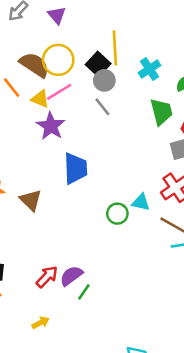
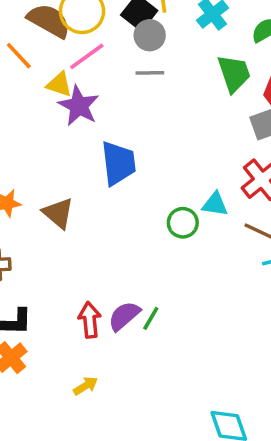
yellow triangle: (40, 99) -> (59, 84), moved
gray line: (102, 107) -> (150, 73), turned -48
red arrow: (47, 277) -> (90, 320), turned -45
green line: (84, 292) -> (151, 318), moved

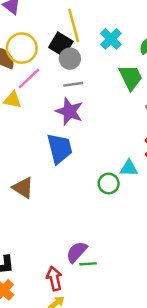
purple star: (79, 106) -> (69, 111), moved
green line: (151, 318) -> (88, 264), moved, turned 63
red arrow: (90, 320) -> (54, 279), moved

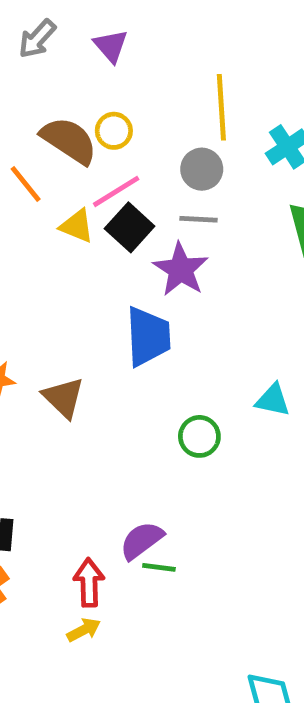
black square: (61, 44) -> (130, 227), moved
yellow circle: (22, 48) -> (114, 131), size x0.6
green circle: (109, 184) -> (199, 436), moved

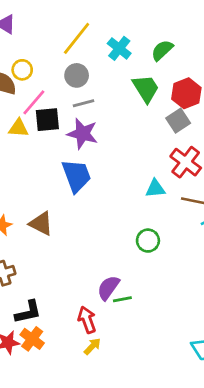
yellow line: (221, 107) -> (77, 38), turned 60
black square: (130, 227) -> (47, 120), turned -30
green circle: (199, 436) -> (148, 241), moved

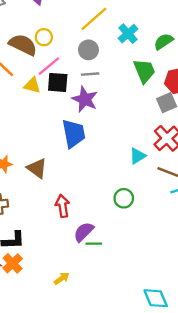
cyan triangle: (155, 189) -> (138, 156), turned -36
red arrow: (87, 320) -> (62, 206), moved

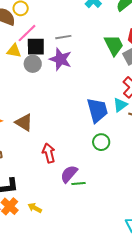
gray circle: (88, 50) -> (33, 64), moved
green trapezoid: (144, 71) -> (114, 45), moved
blue trapezoid: (74, 134) -> (97, 110), moved
cyan triangle: (138, 156) -> (120, 105), moved
yellow arrow: (62, 278) -> (35, 208), moved, turned -112

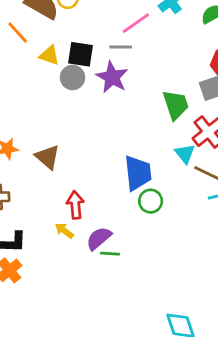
pink line: (27, 33) -> (136, 23), moved
green trapezoid: (114, 45) -> (176, 105), moved
cyan triangle: (120, 105) -> (185, 154), turned -42
blue trapezoid: (97, 110) -> (138, 173), moved
yellow arrow: (35, 208) -> (64, 231), moved

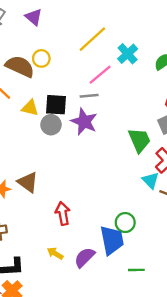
brown triangle: (48, 157) -> (28, 182), moved
blue trapezoid: (138, 173) -> (112, 240), moved
red arrow: (75, 205) -> (63, 213), moved
green line: (110, 254) -> (136, 270), moved

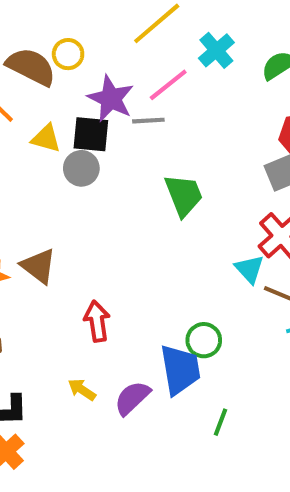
purple star: (84, 122) -> (111, 99), moved
green trapezoid: (139, 140) -> (184, 195), moved
green line: (136, 270) -> (220, 422), turned -70

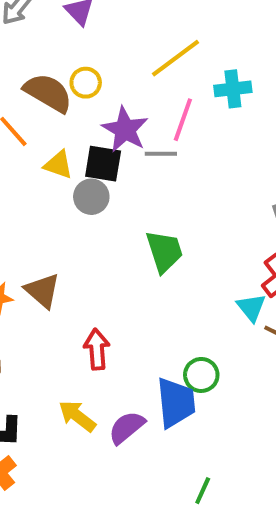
cyan cross: (216, 50) -> (233, 89), turned 30
pink line: (168, 85) -> (183, 120), turned -36
green trapezoid: (184, 195) -> (164, 251), moved
yellow arrow: (82, 390) -> (77, 416), size x1.4
green line: (220, 422) -> (203, 491), moved

